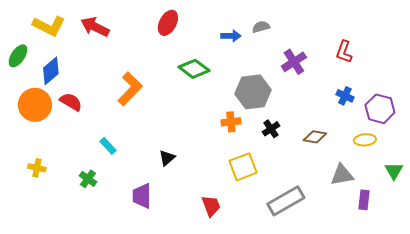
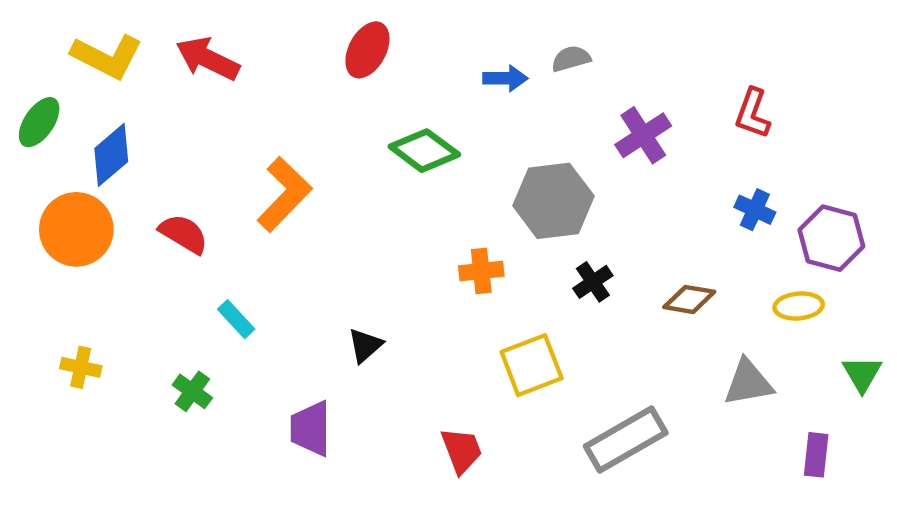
red semicircle: (71, 102) -> (184, 234), moved
orange cross: (231, 122) -> (481, 271), moved
purple rectangle: (364, 200) -> (816, 455), moved

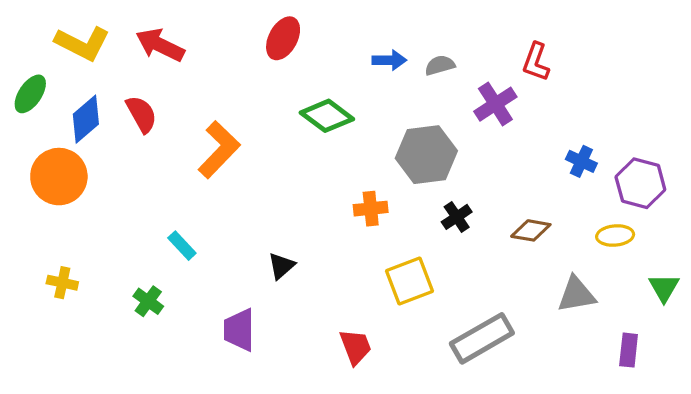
gray semicircle: (571, 59) -> (440, 65), moved
red L-shape: (753, 113) -> (536, 62), moved
red semicircle: (184, 234) -> (141, 114), moved, turned 30

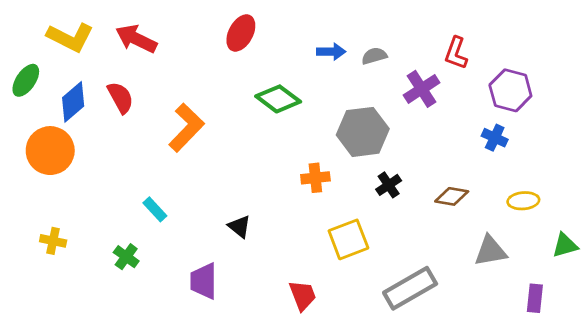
purple hexagon: (640, 183) -> (510, 90), moved
black triangle: (281, 266) -> (239, 227), turned -40
green triangle: (664, 288) -> (565, 245), turned 44

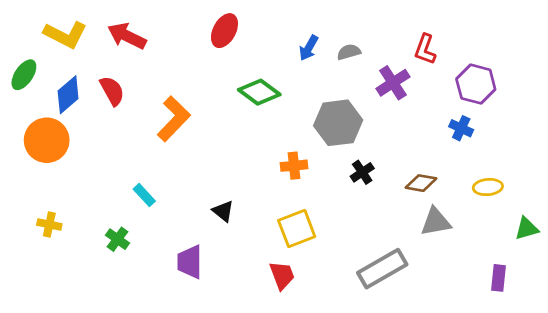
blue arrow: (331, 52) -> (309, 48), turned 120
yellow square: (348, 239) -> (297, 228), moved
gray triangle: (490, 251) -> (436, 222), moved

